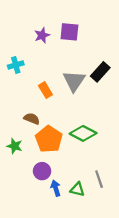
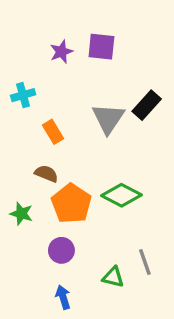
orange rectangle: (45, 90) -> (53, 132), moved
blue arrow: (56, 188) -> (63, 297), moved

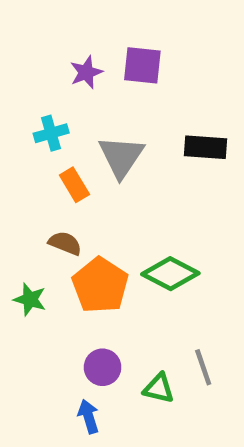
cyan cross: (23, 95) -> (51, 133), moved
black rectangle: (147, 105) -> (206, 147), turned 52
gray triangle: (108, 118) -> (121, 157), moved
purple circle: (61, 250) -> (103, 367), moved

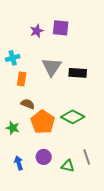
cyan cross: (51, 133) -> (13, 58), moved
black rectangle: (206, 147) -> (78, 73), moved
orange rectangle: (74, 185) -> (22, 79), moved, turned 40
blue arrow: (88, 416) -> (19, 163), moved

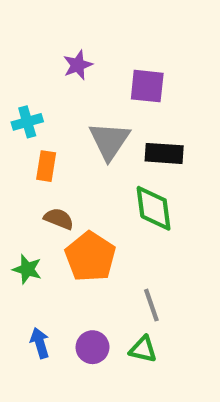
purple square: (61, 28) -> (147, 86), moved
green diamond: (73, 117) -> (154, 208), moved, turned 55
purple circle: (44, 157) -> (92, 347), moved
gray line: (87, 157) -> (151, 305), moved

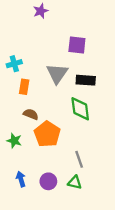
purple star: (78, 65) -> (41, 11), moved

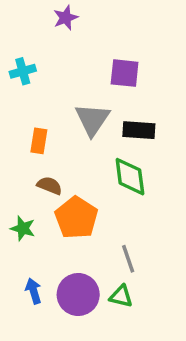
cyan cross: (14, 64) -> (23, 71), moved
purple circle: (48, 181) -> (78, 294), size x1.5

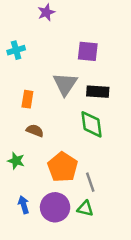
orange pentagon: (76, 218) -> (63, 167), moved

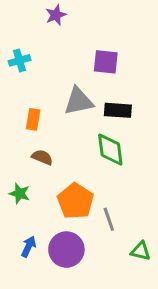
gray triangle: (65, 84) -> (79, 101), turned 44
blue arrow: (24, 205) -> (29, 247), turned 42
green triangle: (85, 209) -> (141, 251), moved

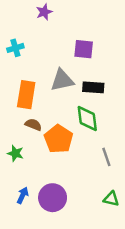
orange rectangle: (33, 119) -> (26, 95), size x1.6
orange pentagon: (75, 201) -> (59, 139), moved
gray line: (109, 219) -> (106, 157), moved

